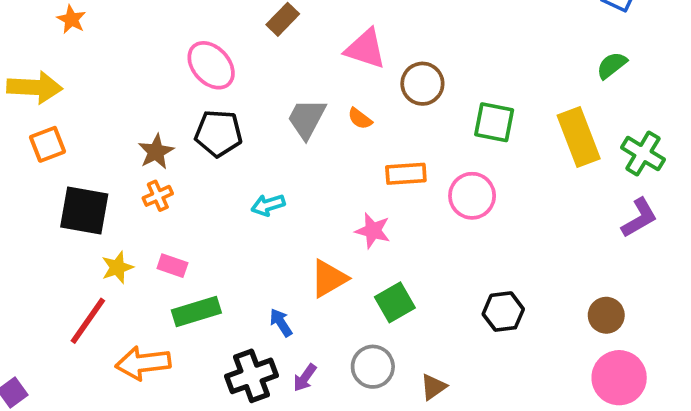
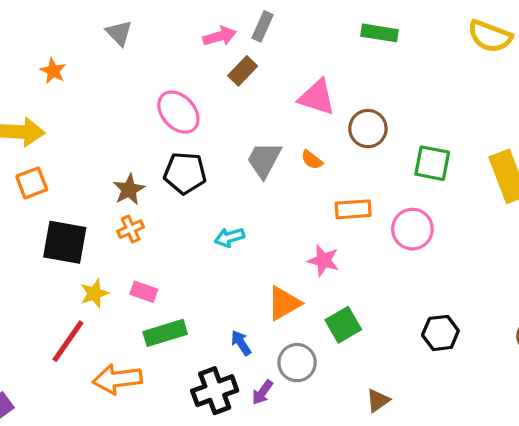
gray circle: (373, 367) -> (297, 363), moved

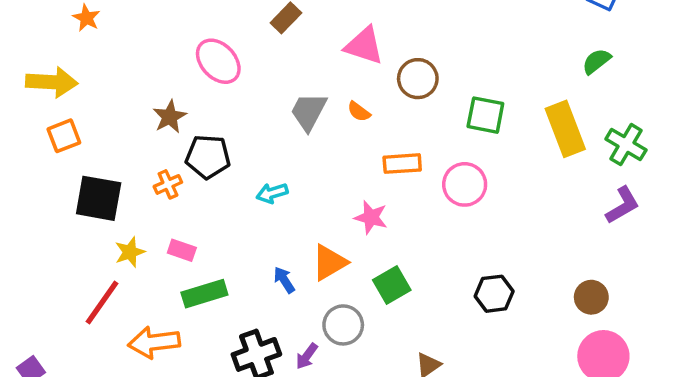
black pentagon: (185, 173) -> (208, 157), moved
brown star: (129, 190) -> (170, 117), moved
blue arrow: (241, 343) -> (284, 280), moved

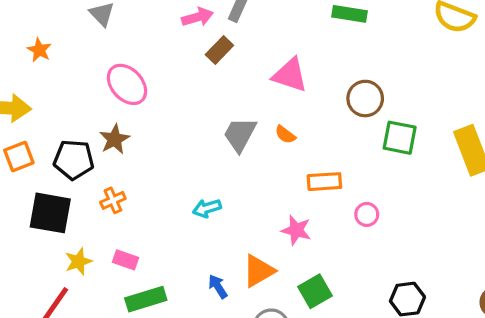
pink ellipse: (218, 61) -> (127, 84), moved
brown circle: (418, 79) -> (365, 99), moved
black pentagon: (208, 157) -> (74, 160), moved
pink circle: (465, 184) -> (367, 214), moved, size x0.6

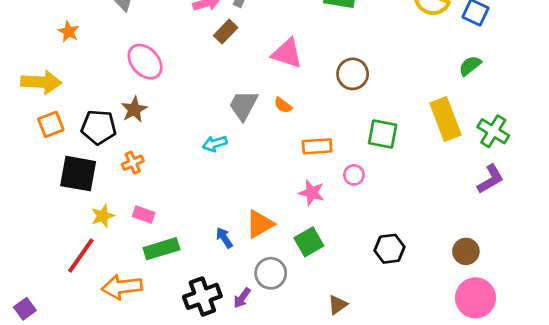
green square: (400, 138) -> (383, 134), moved
cyan arrow: (207, 208) -> (215, 144), moved
pink star: (296, 230) -> (312, 193), moved

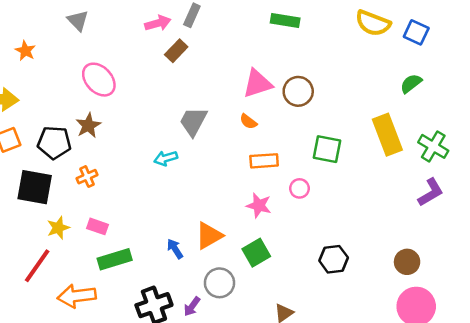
pink triangle: (287, 53) -> (258, 83), moved, turned -36
orange semicircle: (283, 105) -> (248, 122), moved

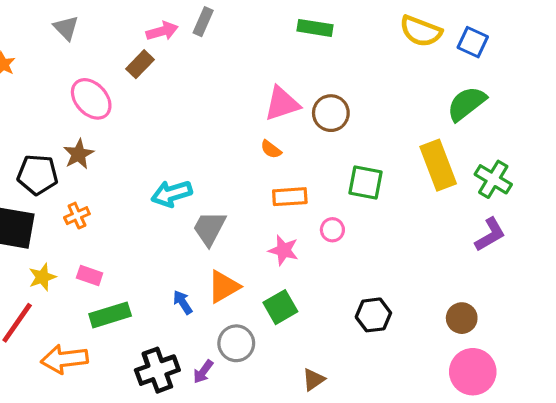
brown rectangle: (176, 51) -> (140, 64), moved
green semicircle: (411, 83) -> (466, 104), size x1.5
gray trapezoid: (193, 122) -> (209, 228), moved
cyan arrow: (166, 158) -> (172, 194), size x1.4

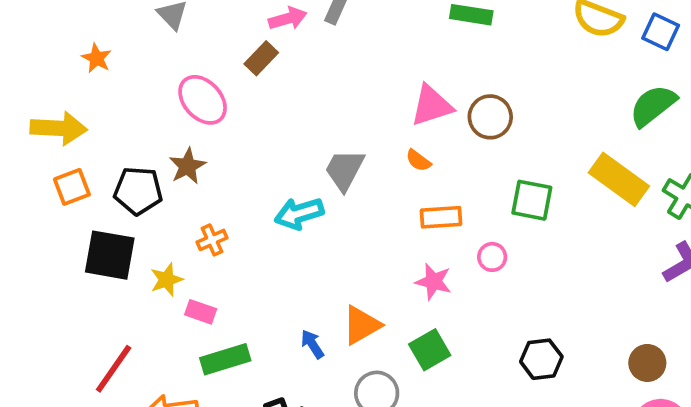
yellow rectangle: (438, 165) -> (619, 179), turned -33
orange cross: (77, 216) -> (212, 240), moved
gray trapezoid: (209, 228) -> (344, 170), moved
yellow star: (42, 277) -> (167, 280), moved

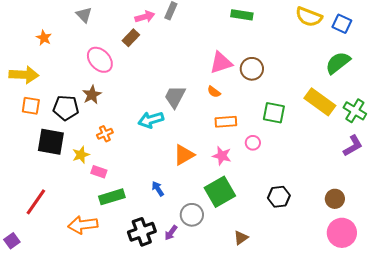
orange square: (72, 187) -> (31, 106), turned 30
orange triangle: (362, 325) -> (184, 155), moved
green square: (430, 350) -> (220, 192), size x1.4
red line: (114, 369) -> (36, 202), moved

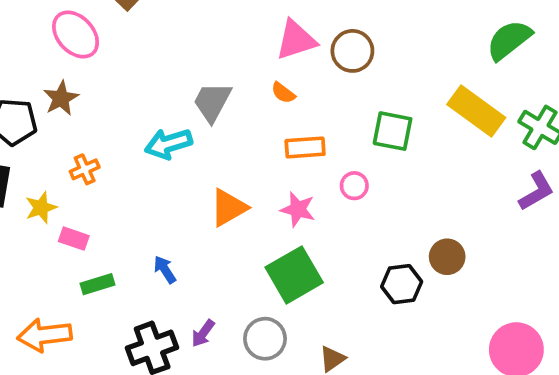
blue arrow: (158, 189) -> (165, 270), moved
green rectangle: (112, 197) -> (97, 284), size x0.7
brown circle: (335, 199) -> (447, 257), moved
gray circle: (192, 215) -> (265, 339), moved
purple arrow: (171, 233) -> (203, 333), moved

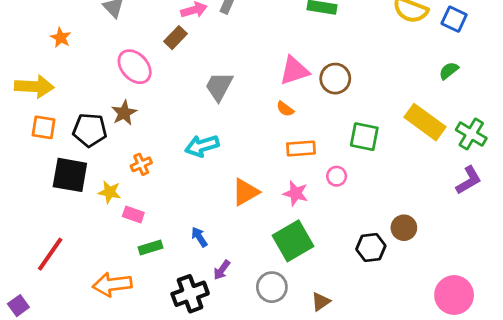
green semicircle: (509, 40) -> (449, 71), size x0.6
gray trapezoid: (212, 102) -> (219, 86), moved
yellow star: (41, 208) -> (110, 192), turned 30
purple arrow: (203, 333) -> (222, 270), moved

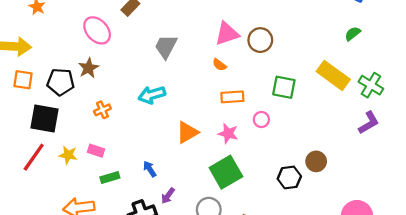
yellow star: (110, 192) -> (68, 155), moved
red line: (50, 254) -> (34, 157), moved

